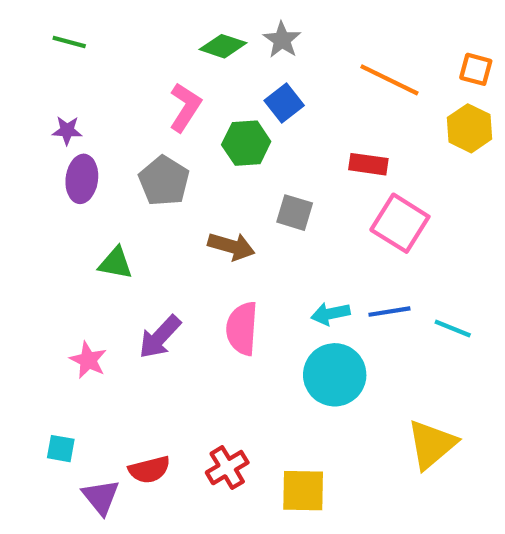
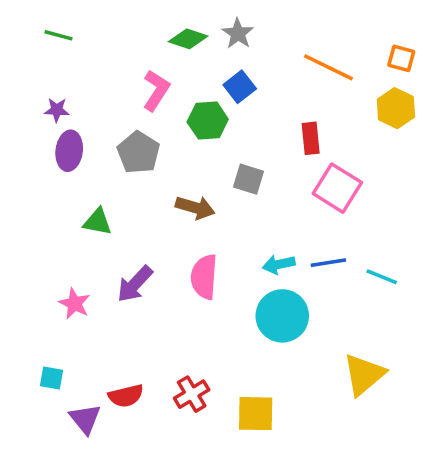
red rectangle: (368, 164) -> (311, 138), turned 76

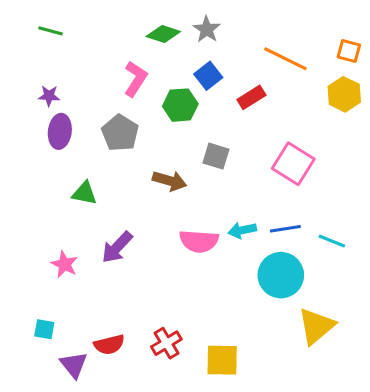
red rectangle: (311, 138) -> (251, 97), moved, turned 64
pink semicircle: (204, 277) -> (199, 241), moved, turned -90
cyan circle: (282, 316) -> (281, 275), moved

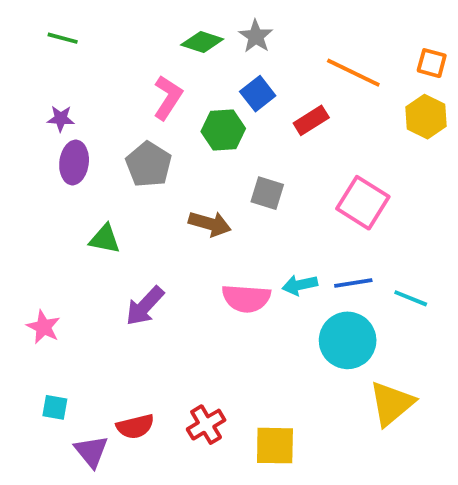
pink star: (64, 264) -> (43, 327), moved

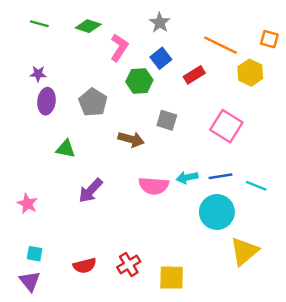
green diamond: (202, 42) -> (88, 26), moved
pink L-shape: (168, 97) -> (119, 48), moved
yellow hexagon: (426, 117) -> (250, 73), moved
purple triangle: (91, 451) -> (30, 281), moved

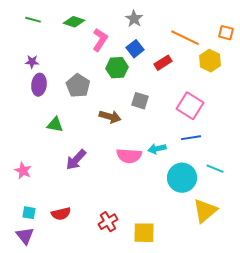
blue line: (220, 176) -> (191, 138), moved
cyan line: (256, 186) -> (215, 169), moved
red semicircle: (85, 266) -> (61, 214), moved

